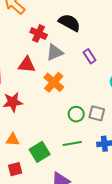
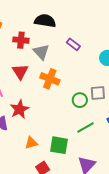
gray triangle: (55, 52) -> (41, 52), turned -30
red triangle: (27, 65) -> (20, 72), turned -48
green square: (40, 152) -> (59, 145), turned -30

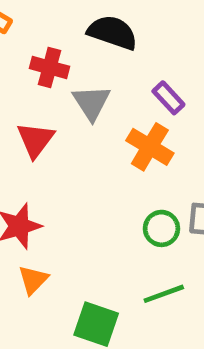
orange cross: (50, 79) -> (150, 147), moved
orange triangle: (31, 143) -> (33, 280), moved, turned -40

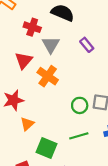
orange cross: (150, 147) -> (48, 76), moved
orange triangle: (33, 280) -> (27, 124), moved

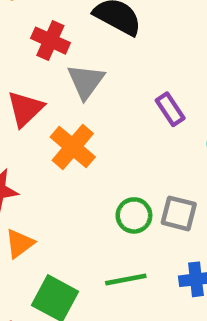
purple rectangle: (87, 45) -> (170, 109), moved

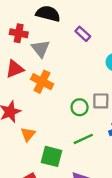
red triangle: (25, 109) -> (15, 69), turned 36
purple rectangle: (170, 109) -> (83, 34), moved

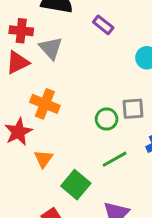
red triangle: (15, 69) -> (17, 62), moved
orange cross: (42, 82) -> (45, 104), moved
green square: (51, 156) -> (76, 185), turned 30

